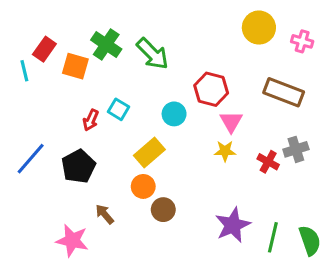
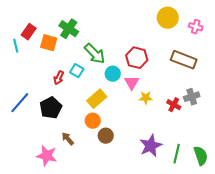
green arrow: (152, 54) -> (95, 54), moved
pink triangle: (231, 122) -> (132, 83), moved

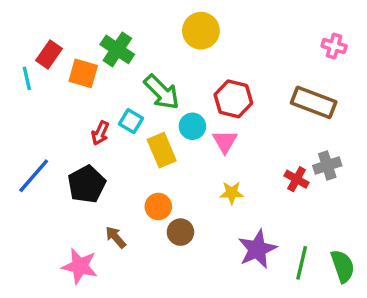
yellow circle: (168, 18) -> (201, 31), moved
yellow star: (146, 98) -> (232, 193), moved
yellow rectangle: (97, 99) -> (162, 150), moved, turned -72

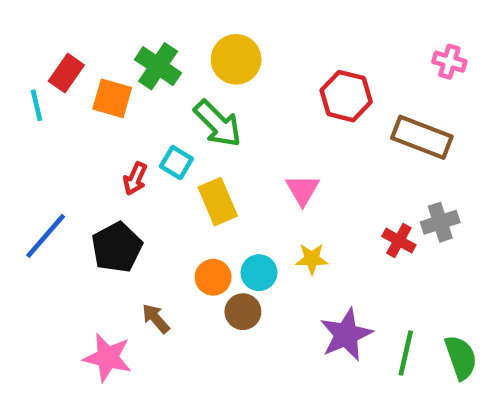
yellow circle: (201, 31) -> (236, 59), moved
red hexagon: (233, 99) -> (346, 96), moved
cyan circle: (192, 126) -> (259, 273), moved

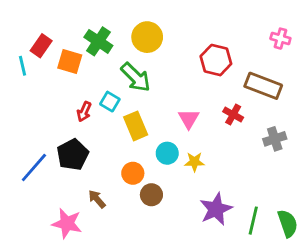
blue line: (46, 236) -> (34, 168), moved
red cross: (399, 241) -> (233, 114), moved
cyan circle: (259, 273) -> (167, 153), moved

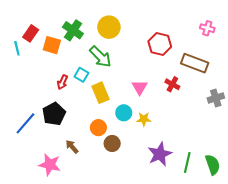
gray cross: (275, 139) -> (216, 98), moved

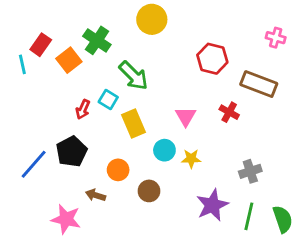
yellow circle: (109, 27) -> (152, 19), moved
orange square: (52, 45) -> (69, 60), turned 36
gray cross: (216, 98) -> (250, 171), moved
orange circle: (98, 128) -> (118, 170), moved
brown arrow: (72, 147) -> (96, 195), turned -32

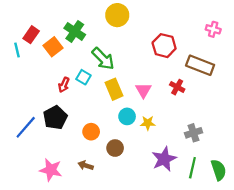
yellow rectangle: (134, 123) -> (114, 89), moved
brown arrow: (96, 195) -> (86, 165), moved

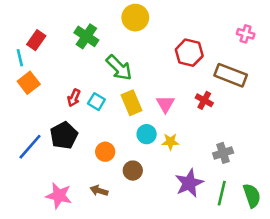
orange square: (53, 47) -> (29, 83), moved
cyan square: (83, 77) -> (96, 102), moved

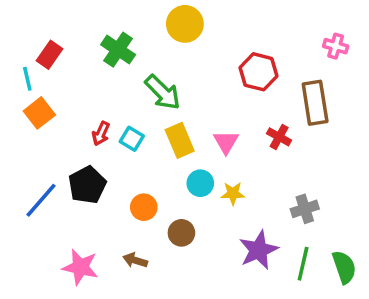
brown rectangle: (231, 75) -> (315, 103), turned 60

